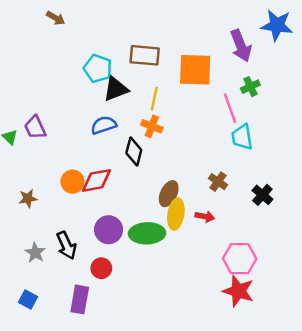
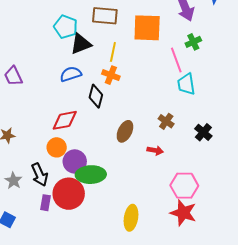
orange circle: (72, 182) -> (57, 147), moved
yellow ellipse: (176, 214) -> (131, 218), moved
green ellipse: (147, 233) -> (91, 175), moved
red circle: (101, 268) -> (69, 194), size x1.8
purple rectangle: (80, 299) -> (46, 203), moved, size x0.7

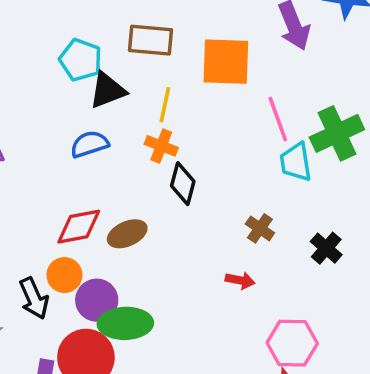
green cross: (193, 42) -> (337, 133), moved, size x1.8
black diamond: (96, 96) -> (183, 184), moved
brown ellipse: (125, 131) -> (127, 234), moved, turned 40
black arrow: (40, 175) -> (34, 298), moved

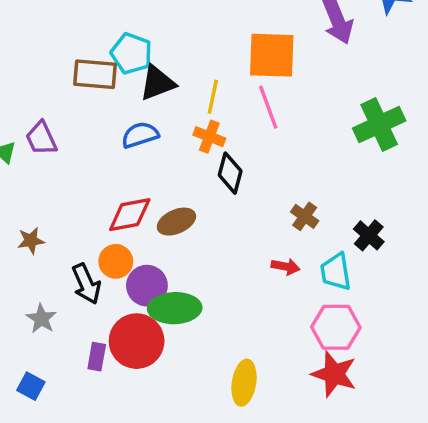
brown rectangle: (151, 40) -> (95, 74), moved
pink line: (278, 119) -> (268, 107), moved
cyan trapezoid: (296, 162) -> (336, 272), moved

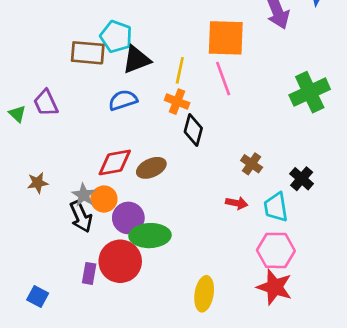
gray star: (41, 319) -> (84, 195), moved

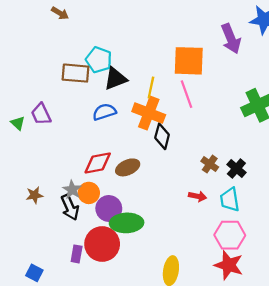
orange cross: (177, 102) -> (149, 113), size x1.6
black cross: (302, 179) -> (236, 169), moved
brown star: (38, 183) -> (34, 195), moved

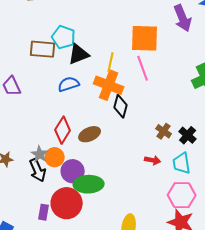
red diamond: (98, 163) -> (63, 130), turned -48

